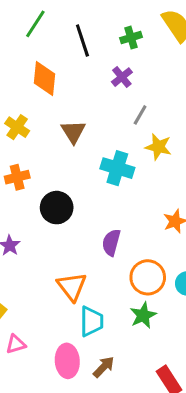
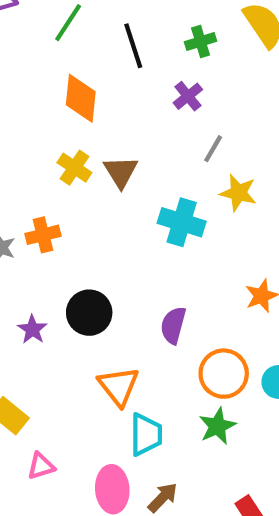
yellow cross: (17, 127) -> (74, 168), moved
black circle: (57, 208) -> (89, 313), moved

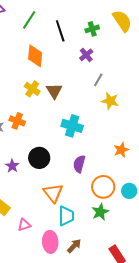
cyan cross: (182, 222) -> (72, 126), moved
orange cross: (43, 235) -> (17, 121), turned 35
pink triangle: (41, 466) -> (24, 225), moved

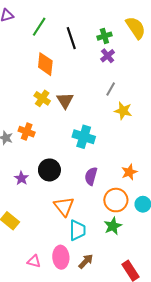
purple cross: (86, 55) -> (108, 56), moved
orange star: (121, 150) -> (129, 172), moved
pink triangle: (24, 225) -> (34, 261), moved, turned 32

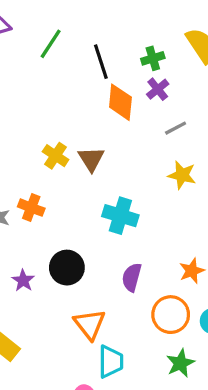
orange diamond: (45, 64) -> (120, 102), moved
gray line: (111, 89) -> (176, 128), moved, turned 32
green star: (113, 226) -> (180, 363), moved

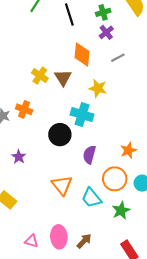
orange diamond: (120, 102) -> (82, 55), moved
yellow star: (182, 175) -> (98, 88), moved
black circle: (67, 268) -> (60, 135), moved
cyan trapezoid: (111, 362) -> (91, 198), moved, turned 140

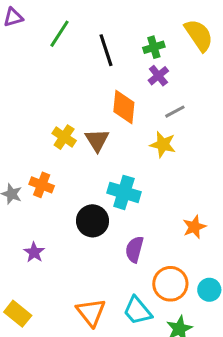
yellow star: (98, 88) -> (163, 145), moved
orange star: (128, 150) -> (194, 227), moved
orange triangle: (62, 185) -> (91, 312), moved

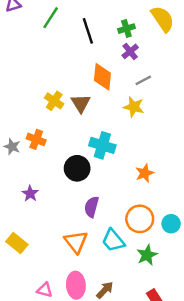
orange star: (194, 227) -> (145, 173), moved
purple semicircle: (134, 249) -> (92, 207), moved

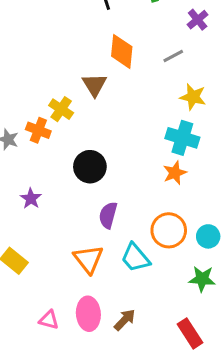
purple cross: (130, 51) -> (198, 20), moved
yellow cross: (54, 101) -> (61, 109), moved
yellow star: (134, 107) -> (193, 97), moved
cyan cross: (102, 145) -> (182, 138), moved
green star: (147, 255) -> (202, 279), moved, turned 30

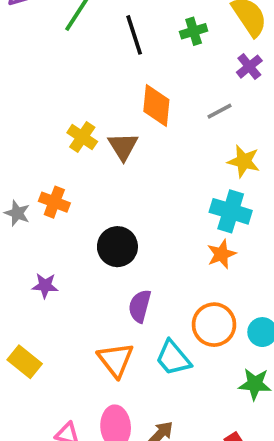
yellow cross: (61, 109) -> (82, 137), moved
purple star: (31, 199) -> (45, 286), turned -30

